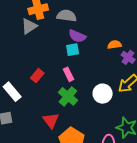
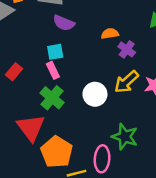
cyan square: (73, 50) -> (55, 52), moved
red triangle: (51, 121) -> (31, 128), size x1.4

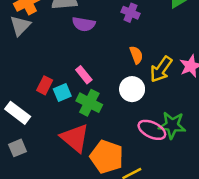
orange semicircle: (110, 34) -> (136, 55), moved, turned 91
purple cross: (127, 49) -> (130, 13), moved
cyan square: (55, 52) -> (62, 93), moved
pink ellipse: (102, 159) -> (152, 130), moved, turned -55

